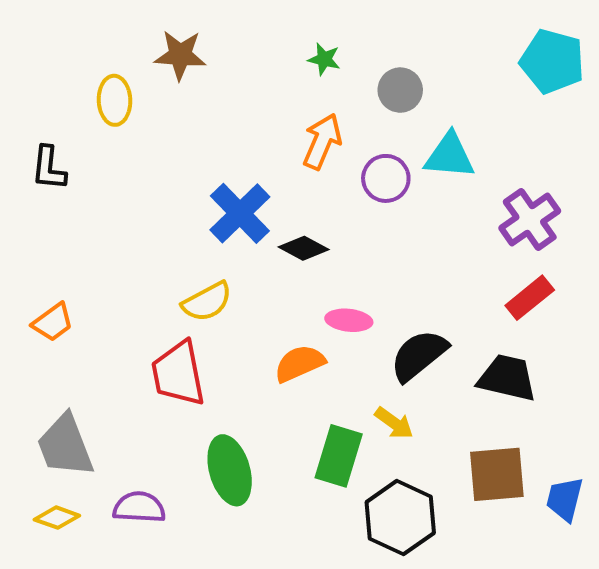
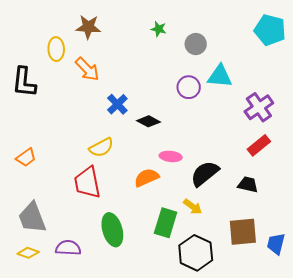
orange arrow: (322, 141) -> (87, 69), moved, turned 112
black L-shape: (49, 168) -> (24, 82), size x1.4
blue cross: (240, 213) -> (117, 104), size x0.7
black trapezoid: (507, 378) -> (248, 185), size x0.7

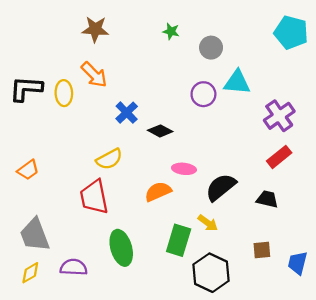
yellow ellipse: (56, 49) -> (64, 93), moved
black L-shape: (24, 82) -> (26, 89), turned 88
brown square: (243, 232) -> (262, 250), size x0.6
yellow diamond: (28, 253) -> (30, 273), turned -50

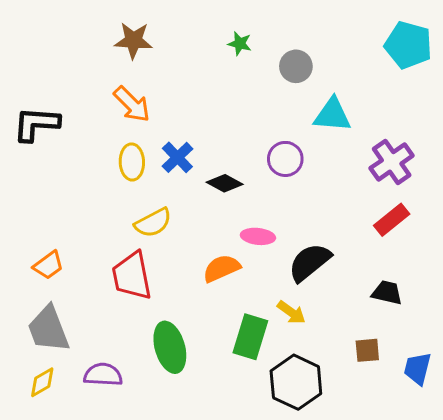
yellow ellipse: (64, 93) -> (132, 162), moved
purple circle: (203, 94) -> (285, 159), moved
orange trapezoid: (28, 170) -> (48, 265), moved
black trapezoid: (267, 199) -> (387, 293), moved

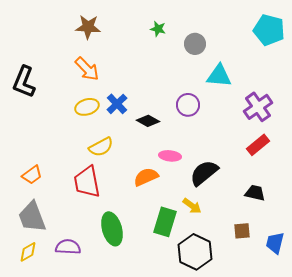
black L-shape: (36, 124) -> (24, 82), turned -72
yellow ellipse: (132, 162) -> (87, 107), turned 75

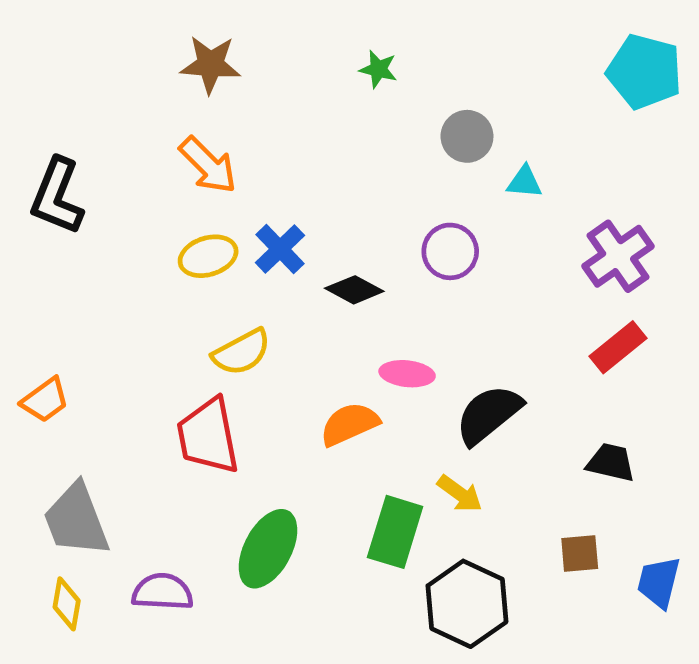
gray circle: (195, 44) -> (467, 136), moved
cyan triangle: (219, 76) -> (525, 182), size x0.6
orange trapezoid: (32, 175) -> (45, 400), moved
green ellipse: (112, 229) -> (268, 549), turned 44
yellow diamond: (28, 252) -> (67, 604), turned -50

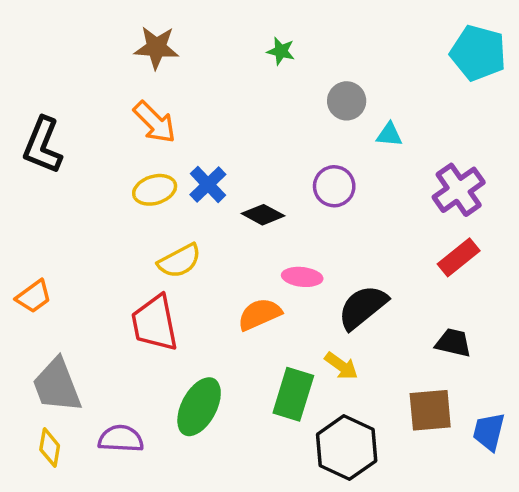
brown square: (580, 554) -> (430, 410), size x1.5

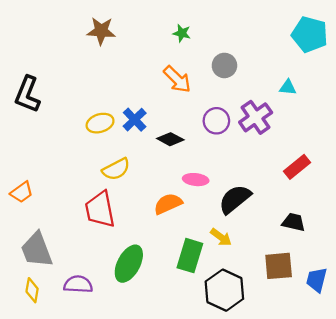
orange arrow: (155, 122) -> (177, 79), moved
cyan triangle: (389, 135) -> (288, 87), moved
purple cross: (459, 190) -> (256, 117), moved

